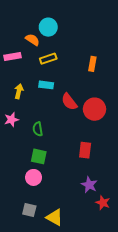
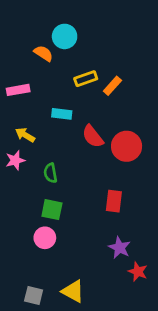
pink rectangle: (12, 57) -> (18, 90), moved
yellow rectangle: (48, 59) -> (86, 79), moved
orange rectangle: (92, 64) -> (112, 86), moved, turned 32
yellow arrow: (19, 91) -> (25, 135), moved, turned -72
gray square: (29, 210) -> (34, 295), moved

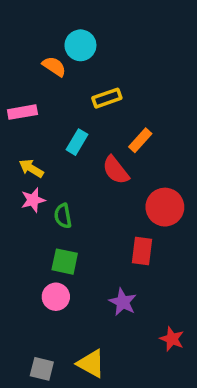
orange rectangle: (112, 86) -> (140, 140), moved
cyan rectangle: (62, 114) -> (77, 142), turned -66
red circle: (127, 146) -> (165, 207), moved
pink star: (15, 160) -> (33, 200), moved
purple star: (119, 248) -> (123, 302), moved

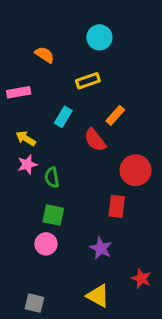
cyan circle: (80, 45) -> (99, 37), moved
yellow triangle: (91, 364) -> (98, 296), moved

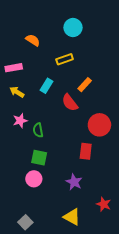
yellow arrow: (26, 138) -> (17, 92), moved
gray square: (34, 303) -> (25, 222), turned 32

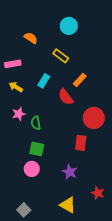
yellow rectangle: (65, 59) -> (61, 56), turned 56

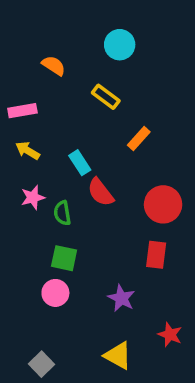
cyan rectangle: (44, 81) -> (80, 163), moved, turned -64
red semicircle: (66, 97) -> (101, 192), moved
red rectangle: (81, 143) -> (156, 255), moved

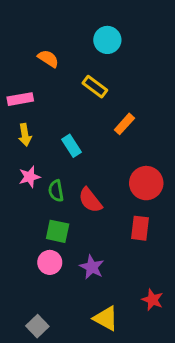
yellow arrow: (28, 151) -> (25, 135), turned -130
red semicircle: (101, 192) -> (90, 200), moved
purple star: (121, 298) -> (92, 267), moved

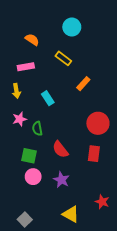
pink rectangle: (20, 99) -> (26, 67), moved
red semicircle: (90, 200) -> (60, 149), moved
green square: (58, 231) -> (29, 156), moved

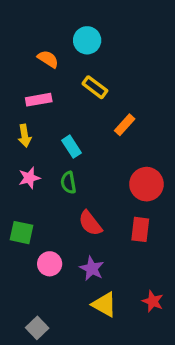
cyan circle: (72, 27) -> (87, 40), moved
green semicircle: (37, 129) -> (68, 183), moved
green square: (29, 156) -> (21, 233), moved
yellow triangle: (71, 214) -> (104, 304), moved

